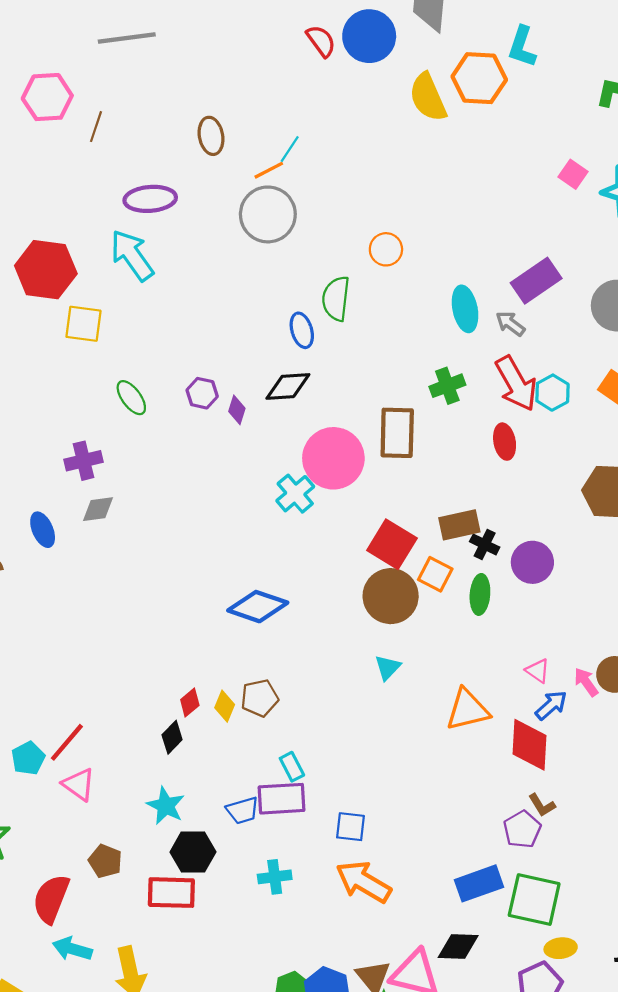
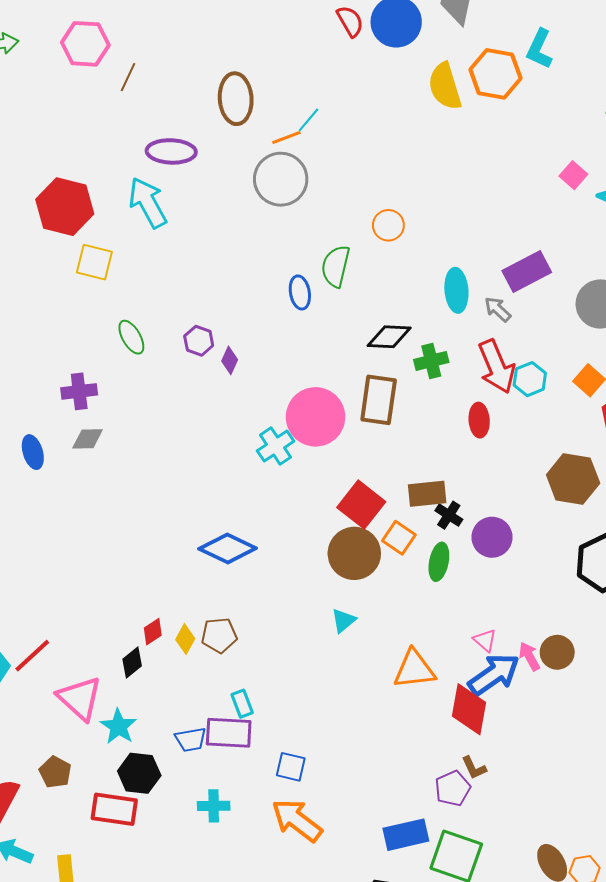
brown ellipse: (211, 136) -> (236, 99), size x1.4
black diamond: (288, 386) -> (389, 337), moved
blue arrow: (551, 705) -> (494, 674), size x1.6
pink triangle: (79, 784) -> (80, 698), moved, size x1.4

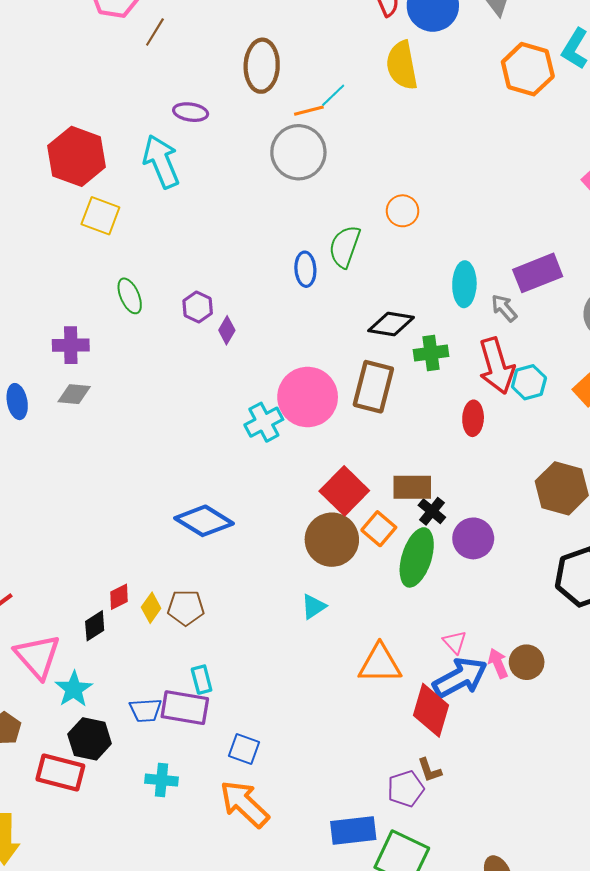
yellow semicircle: (445, 86) -> (402, 65), moved
purple ellipse: (171, 151) -> (191, 112), size x0.7
green ellipse: (439, 562) -> (417, 557), size x1.5

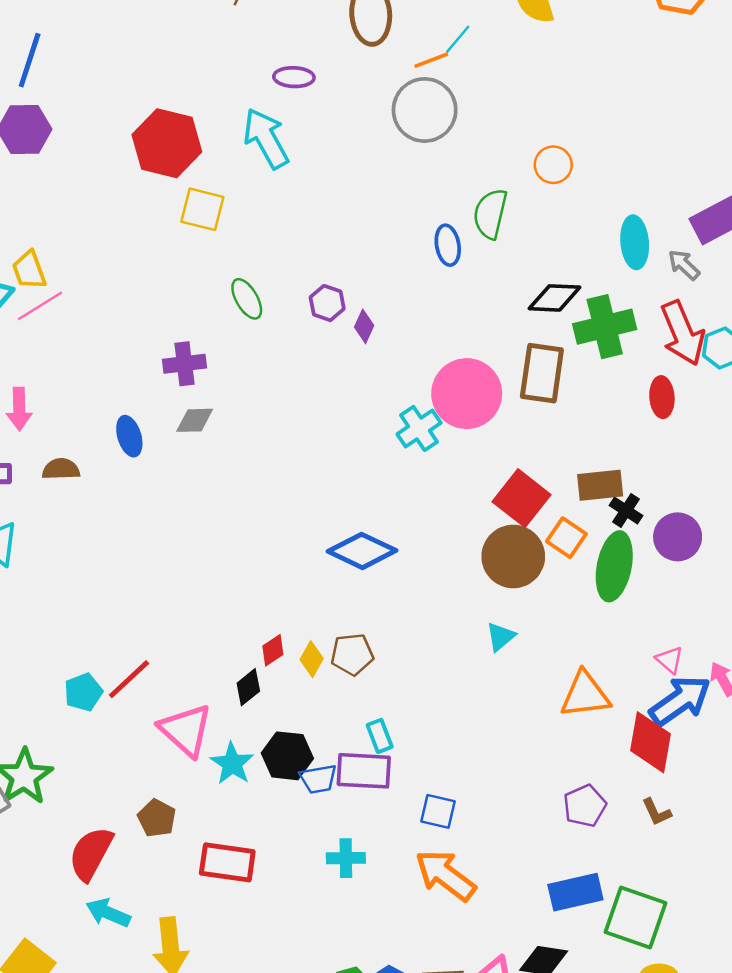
green cross: (431, 353) -> (605, 327), size x1.5
black hexagon: (90, 739) -> (287, 756), moved
purple pentagon: (406, 789) -> (585, 806), moved

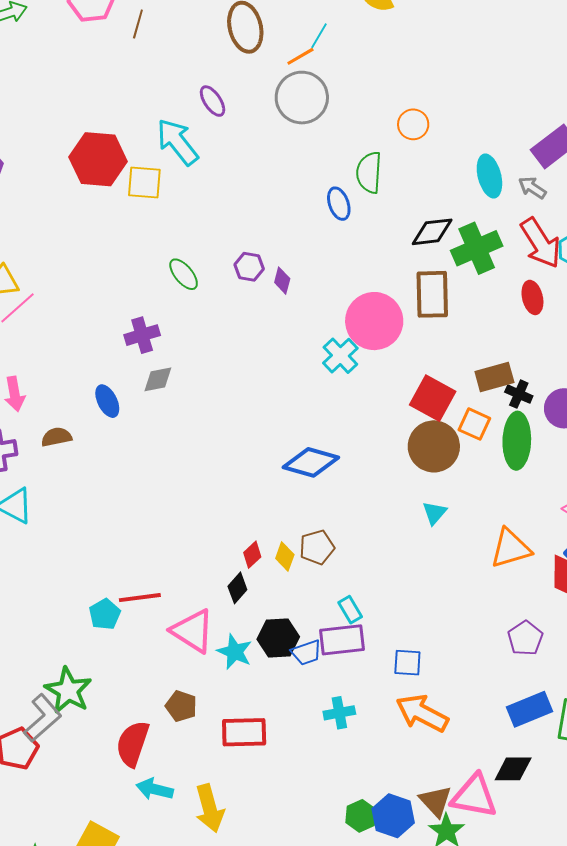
purple ellipse: (294, 77) -> (213, 101), moved, turned 64
yellow square: (202, 209) -> (144, 182), moved
red line: (129, 679) -> (140, 598), turned 45

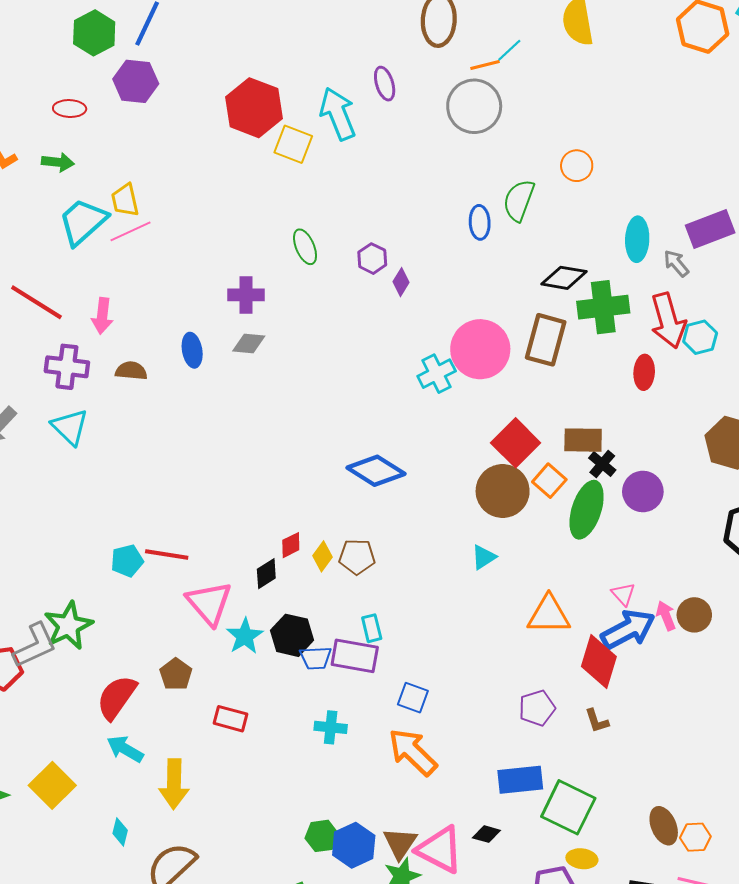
red rectangle: (244, 732) -> (230, 719), size x0.7
black diamond: (513, 769) -> (486, 834), size x0.7

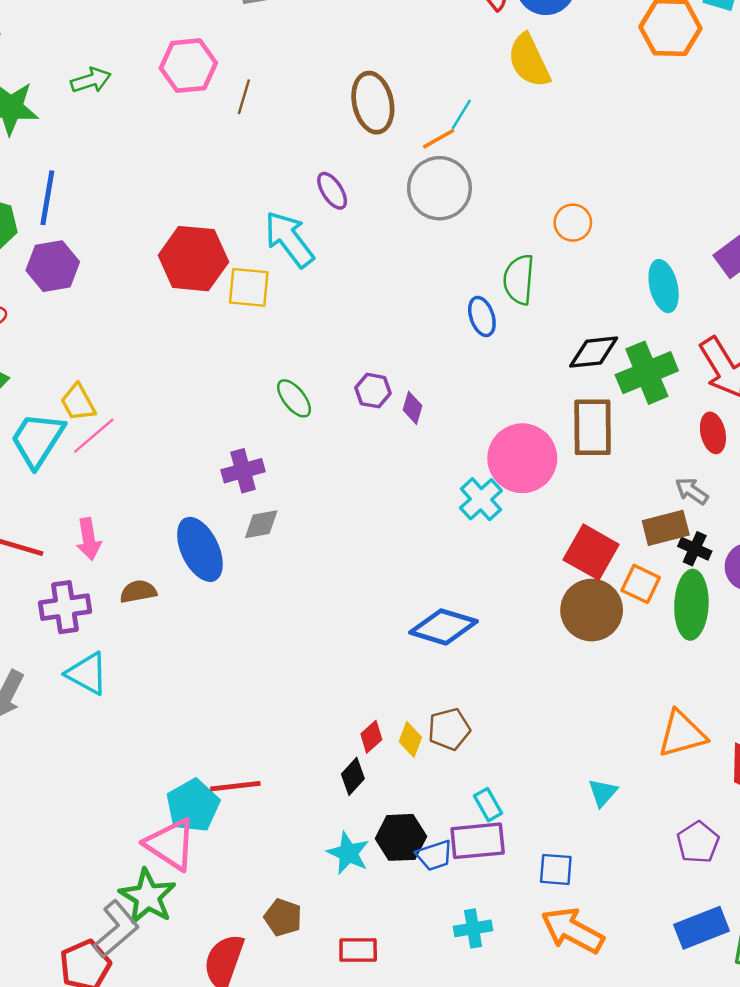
gray arrow: (676, 263) -> (692, 491), moved
blue ellipse: (192, 350) -> (200, 549), size x1.6
cyan triangle: (484, 557) -> (603, 793), moved
cyan pentagon: (127, 561) -> (193, 806), size x1.4
pink triangle: (209, 603) -> (171, 844), moved

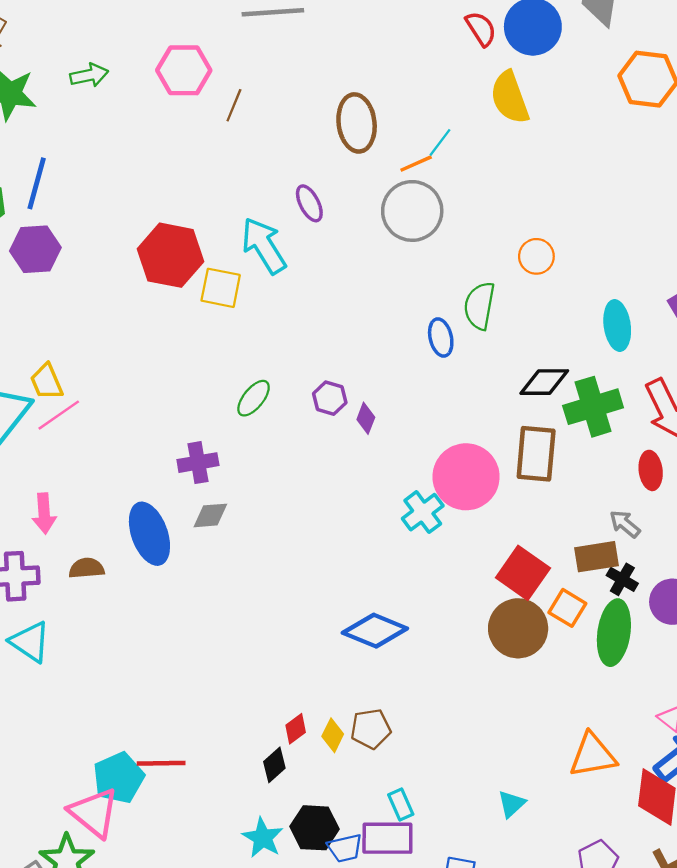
green ellipse: (294, 398) -> (254, 398), turned 72

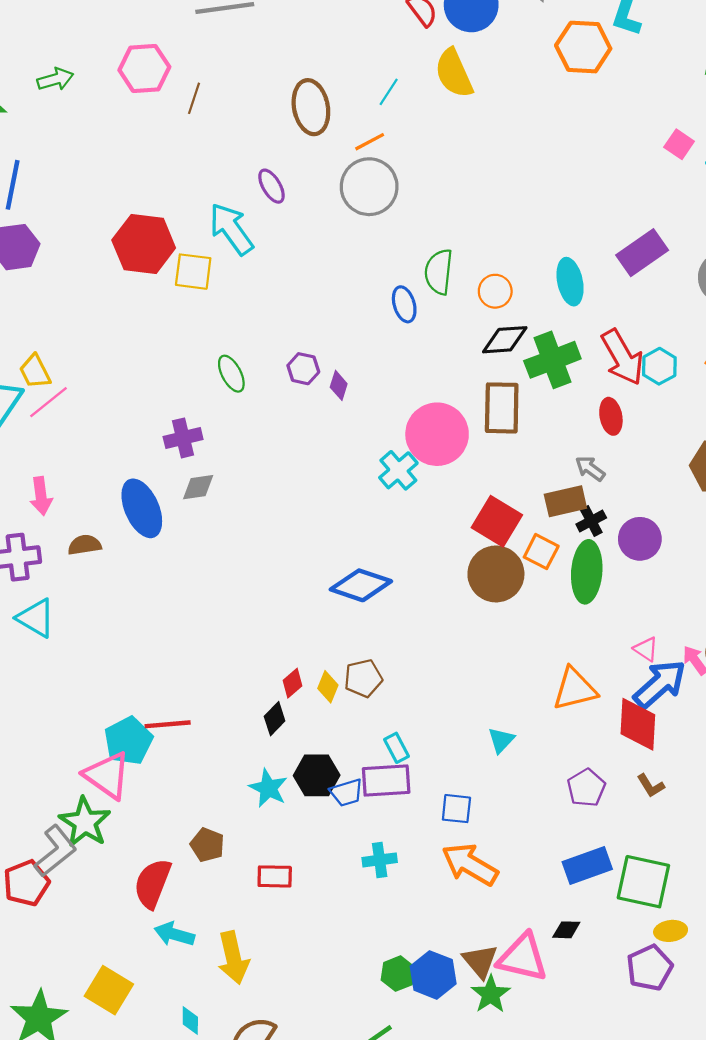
cyan line: (440, 142) -> (389, 92), moved
orange circle: (536, 256) -> (495, 291), moved
green ellipse: (254, 398) -> (231, 374), turned -63
black cross: (622, 579) -> (591, 521), turned 36

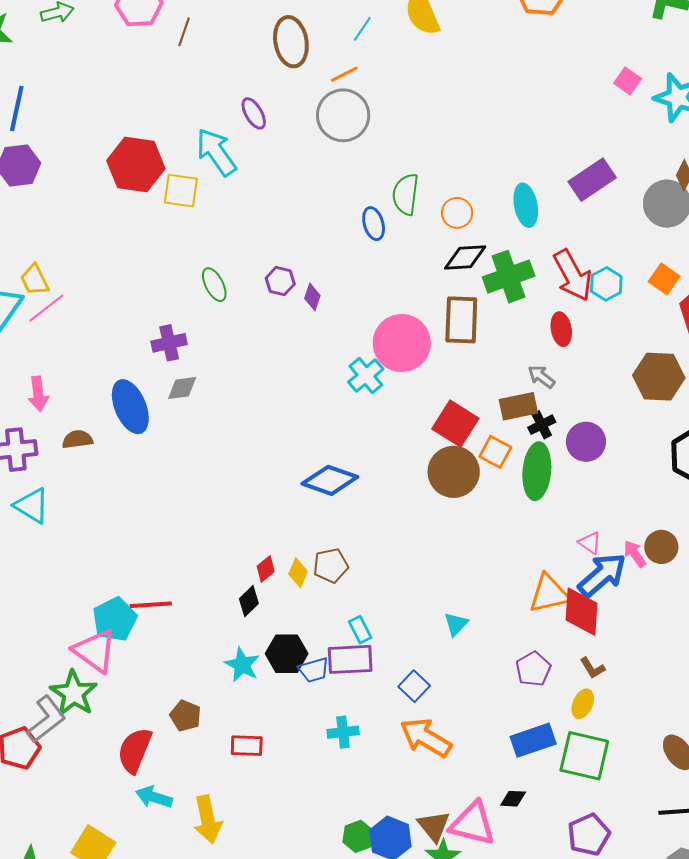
orange triangle: (575, 689) -> (549, 594), moved
blue square: (456, 809) -> (414, 686), turned 36
yellow ellipse: (671, 931) -> (583, 704), moved, turned -60

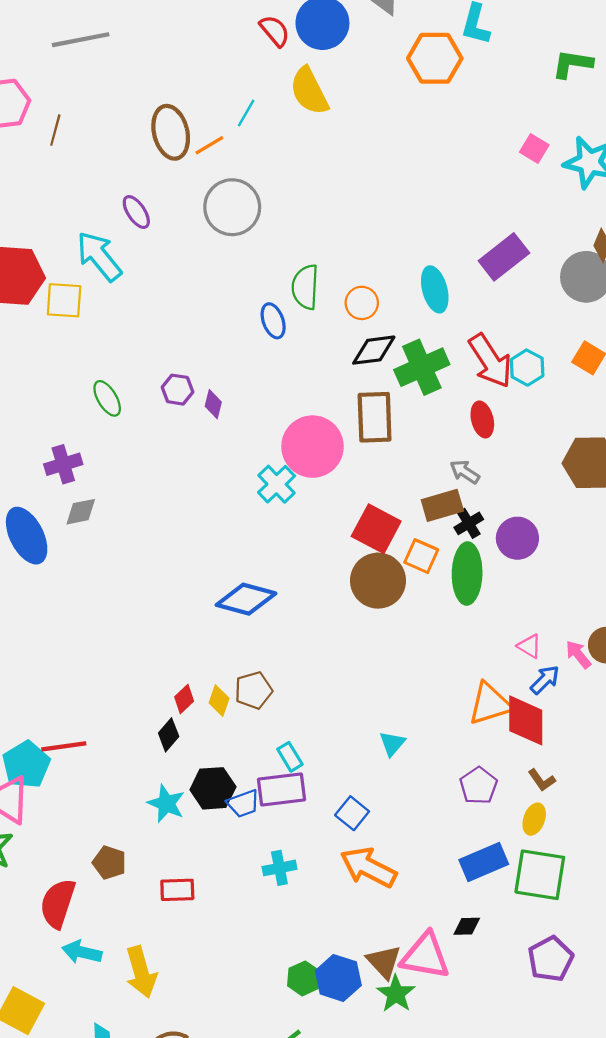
orange line: (344, 74) -> (209, 145), moved
blue arrow: (602, 575) -> (545, 680), size x0.6

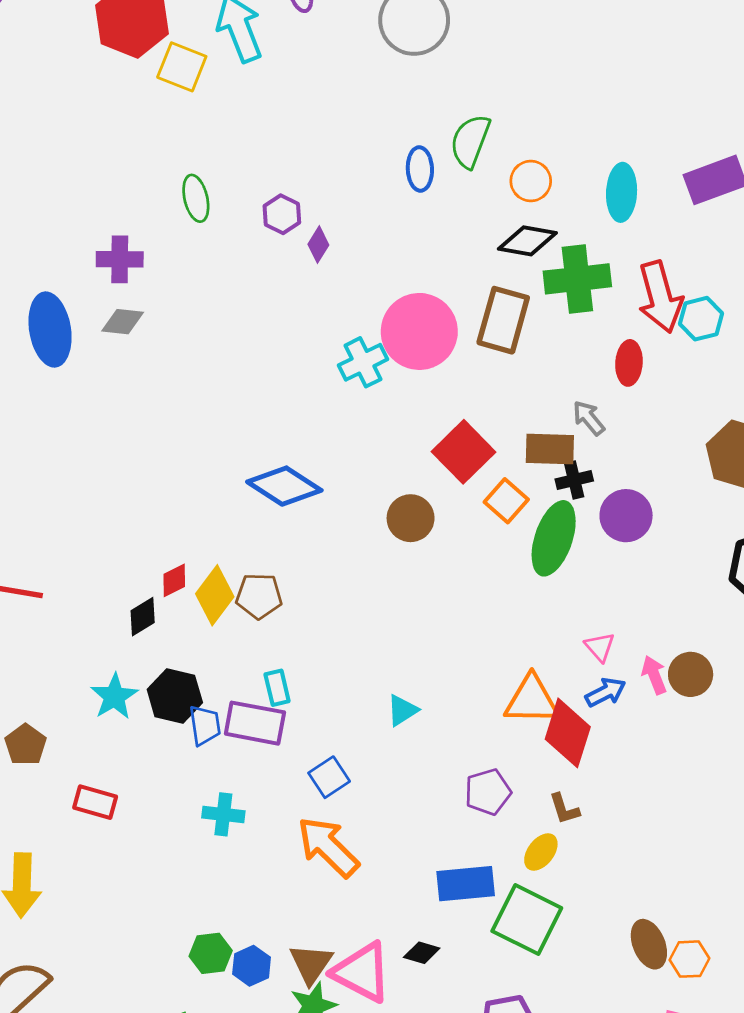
brown circle: (378, 581) -> (411, 518), moved, size x0.7
yellow diamond: (219, 701) -> (215, 595), size x1.5
blue trapezoid: (243, 804) -> (205, 725), turned -96
blue hexagon: (338, 978) -> (252, 966), size x0.7

